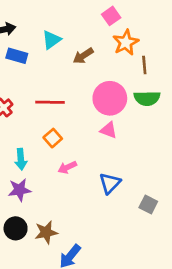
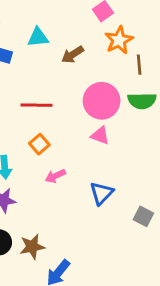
cyan triangle: (51, 40) -> (38, 37), turned 30

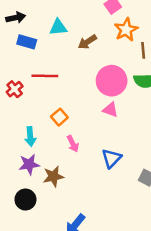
red line: (37, 105) -> (45, 76), moved
pink arrow: (55, 176) -> (73, 144), turned -91
brown star: (32, 247) -> (53, 176), moved

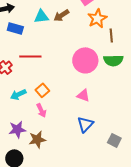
brown arrow: (87, 42) -> (61, 15), moved
pink triangle: (110, 110) -> (83, 95), moved
cyan arrow: (30, 136) -> (18, 94), moved, turned 70
pink arrow: (73, 144) -> (41, 110), moved

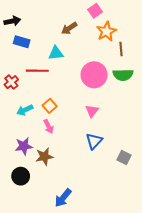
cyan triangle: (41, 16) -> (56, 53), moved
pink triangle: (83, 95) -> (92, 111), turned 48

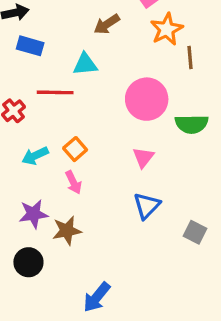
green semicircle: (123, 75) -> (192, 124), moved

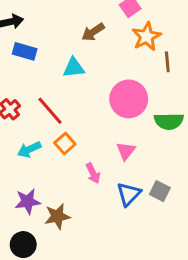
red line: (55, 92) -> (50, 111), moved, turned 48
pink arrow: (73, 182) -> (93, 173), moved
gray square: (195, 232) -> (160, 191), moved

